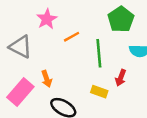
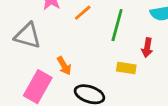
green line: (99, 53) -> (117, 25), turned 32

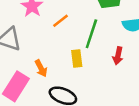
yellow rectangle: (126, 68) -> (77, 58), moved, turned 72

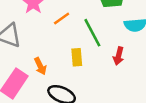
green line: (91, 34) -> (92, 33), turned -48

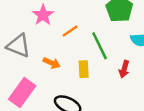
orange arrow: (40, 66) -> (52, 63), moved, turned -42

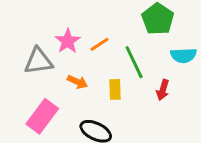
pink star: (43, 15) -> (68, 41), moved
gray triangle: (18, 46) -> (38, 61), turned -30

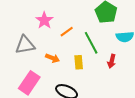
pink star: (68, 41) -> (44, 20), moved

